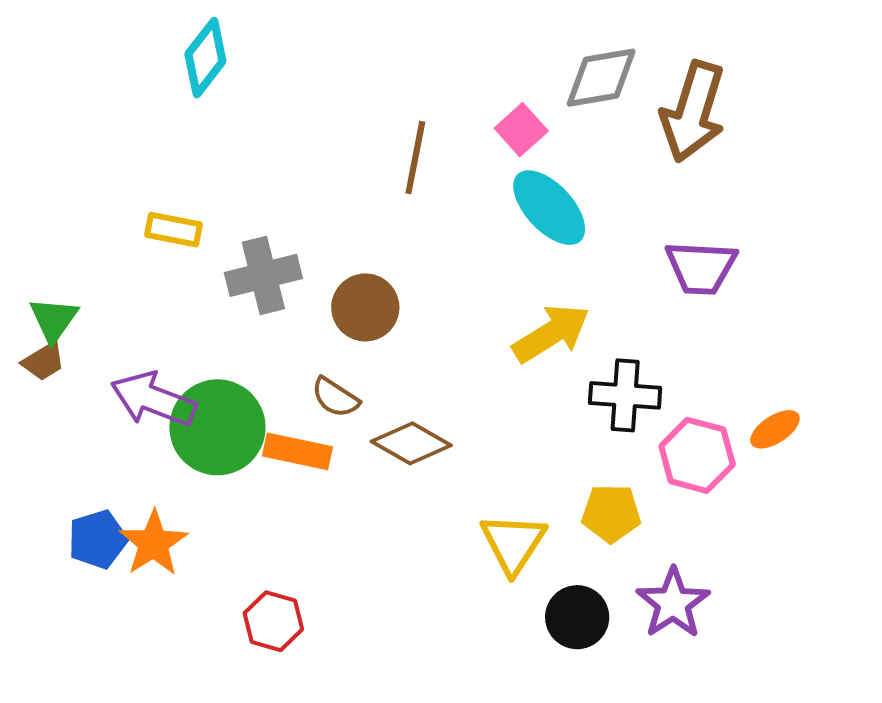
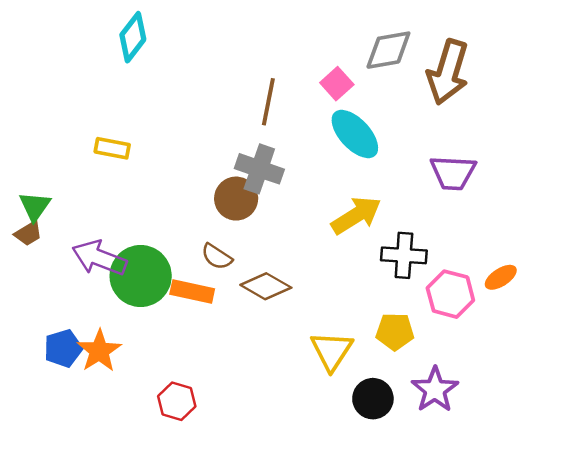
gray cross: (263, 275) -> (259, 169), moved, turned 33

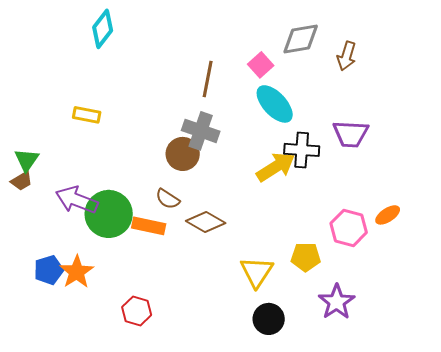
brown arrow: (448, 72) -> (347, 56), size x0.6
black cross: (404, 255) -> (302, 150), moved
black circle: (373, 399) -> (269, 319), moved

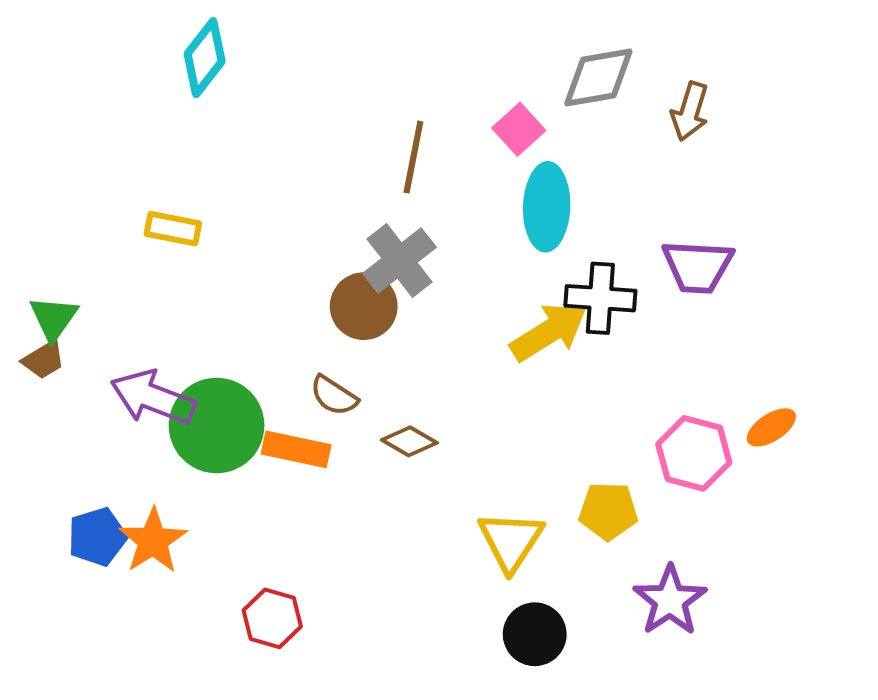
cyan ellipse: (275, 104) -> (547, 207), turned 45
gray cross: (201, 131) -> (399, 260), turned 33
brown diamond: (206, 222) -> (409, 441), size x0.7

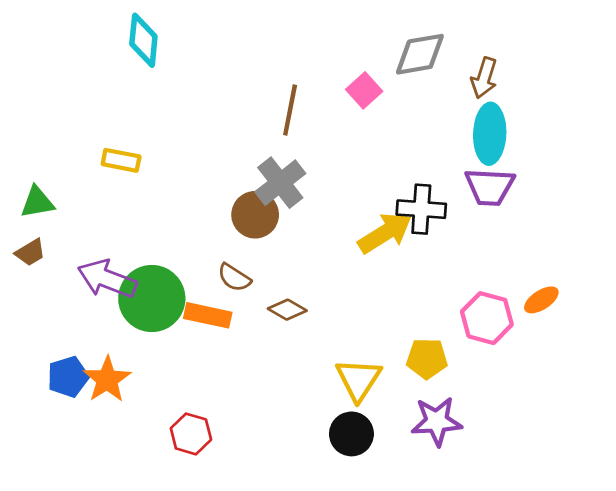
cyan diamond: (205, 58) -> (143, 40), turned -32
cyan ellipse: (547, 207) -> (490, 134), moved
green triangle: (54, 318) -> (37, 202), moved, turned 45
purple star: (670, 600) -> (437, 421), moved, turned 30
black circle: (535, 634) -> (351, 434), moved

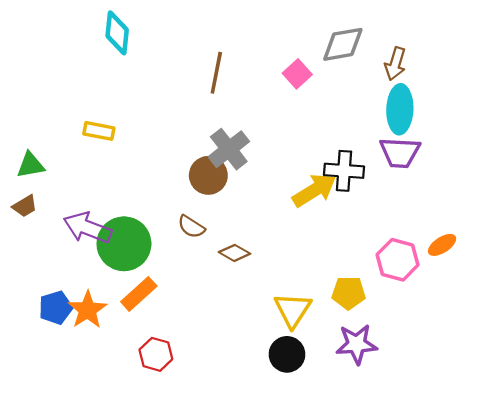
brown line: (290, 110) -> (216, 73), moved
orange rectangle: (208, 315) -> (139, 294), moved, turned -54

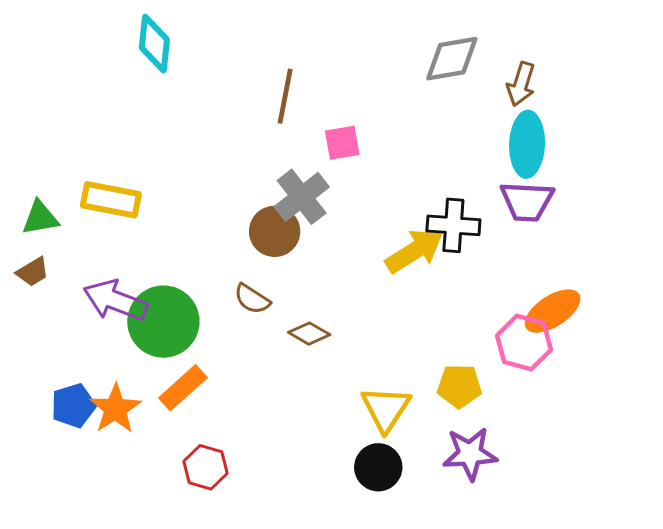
pink square: (297, 74) -> (342, 143), moved, turned 32
yellow rectangle: (99, 131) -> (111, 200), moved, size x1.4
orange ellipse: (442, 245) -> (553, 311), moved, size x1.5

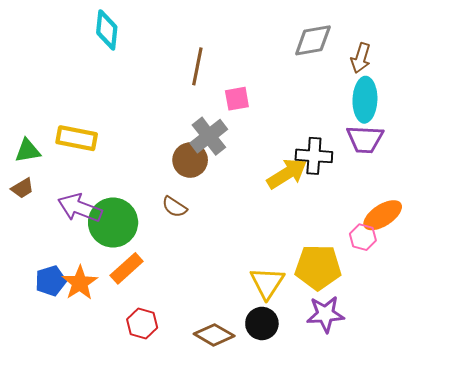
brown diamond: (309, 334) -> (214, 335), moved, size x1.4
pink hexagon: (524, 343) -> (363, 237), size x0.7
yellow pentagon: (459, 386) -> (318, 267), size x1.5

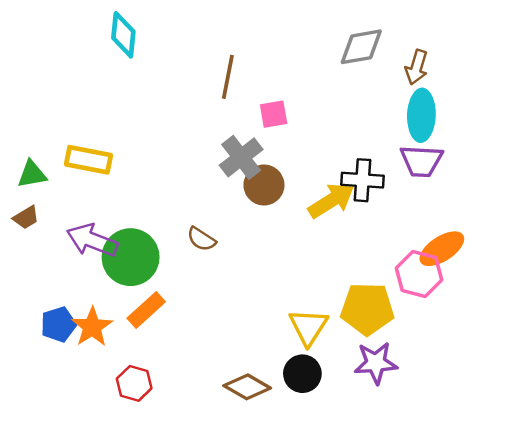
brown circle: (190, 160) -> (264, 185), moved
pink hexagon: (363, 237) -> (419, 274), size x1.5
red hexagon: (142, 323) -> (134, 383), moved

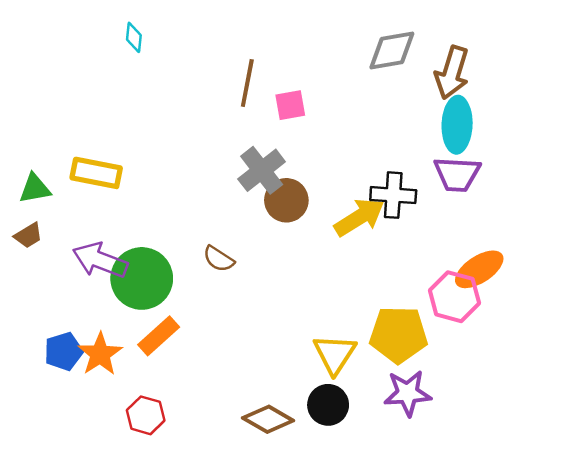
cyan diamond: (123, 35) -> (134, 37), size x0.6
brown arrow: (417, 67) -> (452, 73), size x1.4
pink square: (274, 114) -> (290, 105), moved

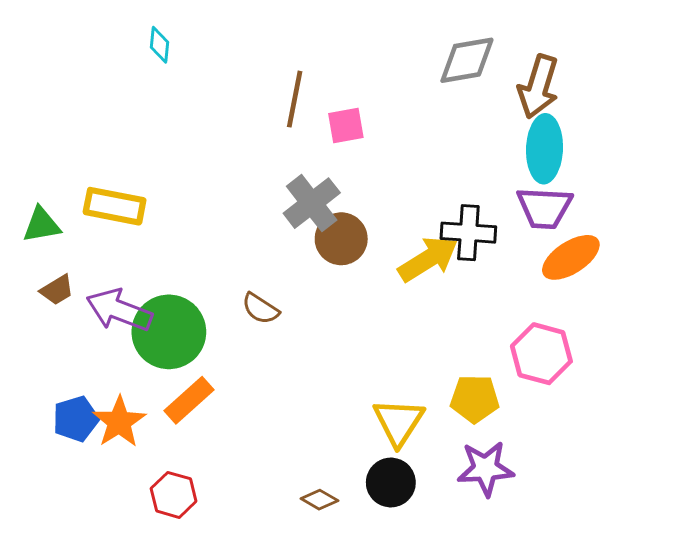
brown trapezoid: (28, 235) -> (57, 290), moved
orange ellipse: (479, 269) -> (571, 257), moved
yellow pentagon: (398, 334) -> (475, 399), size x0.7
brown diamond: (268, 419) -> (319, 500), size x0.6

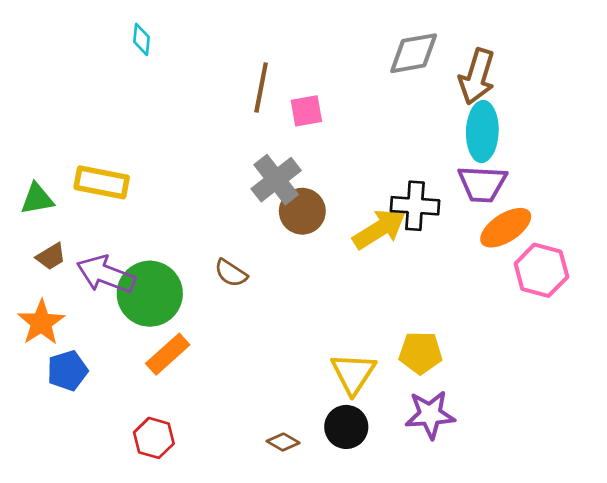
pink hexagon: (541, 354) -> (541, 270), moved
orange star: (119, 422) -> (41, 323), moved

